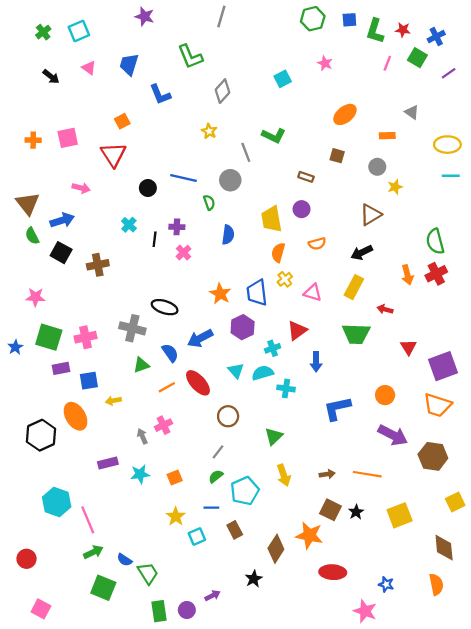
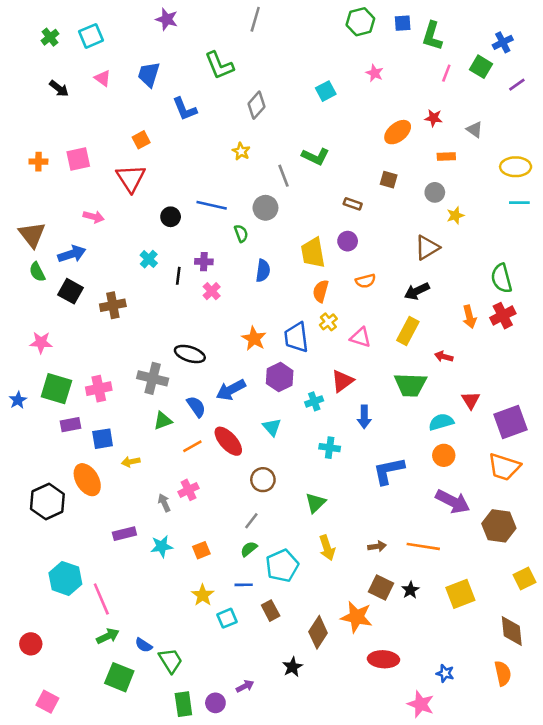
red star: (403, 30) -> (434, 118), moved
cyan semicircle: (263, 373) -> (441, 422), moved

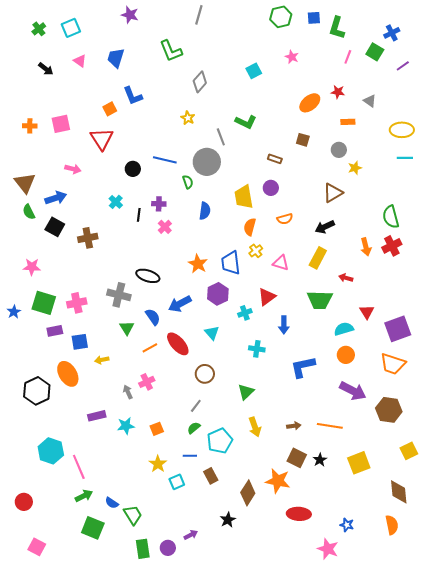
blue L-shape: (185, 109) -> (133, 96), moved
gray circle: (265, 208) -> (207, 162), size x1.4
green triangle: (163, 421) -> (127, 328), turned -42

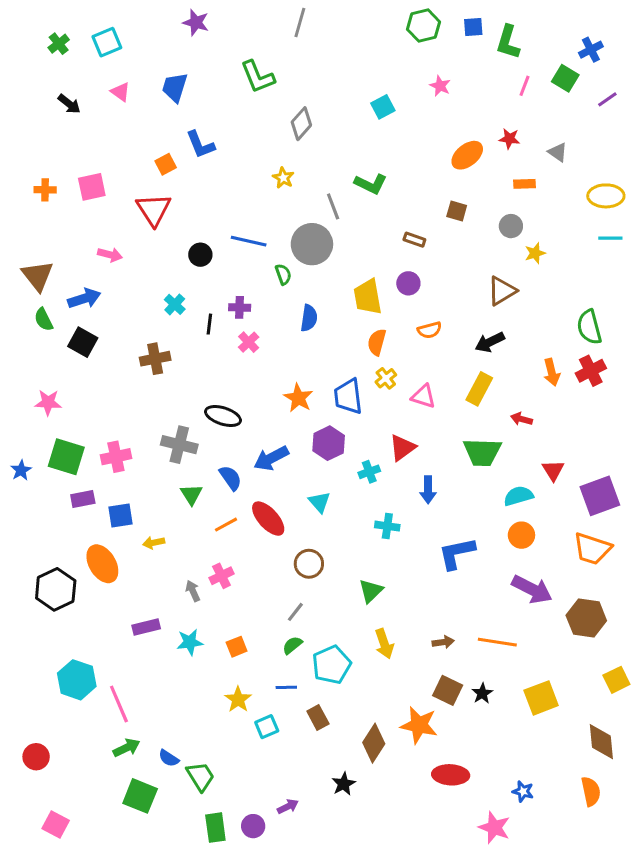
brown cross: (88, 238) -> (155, 359), moved

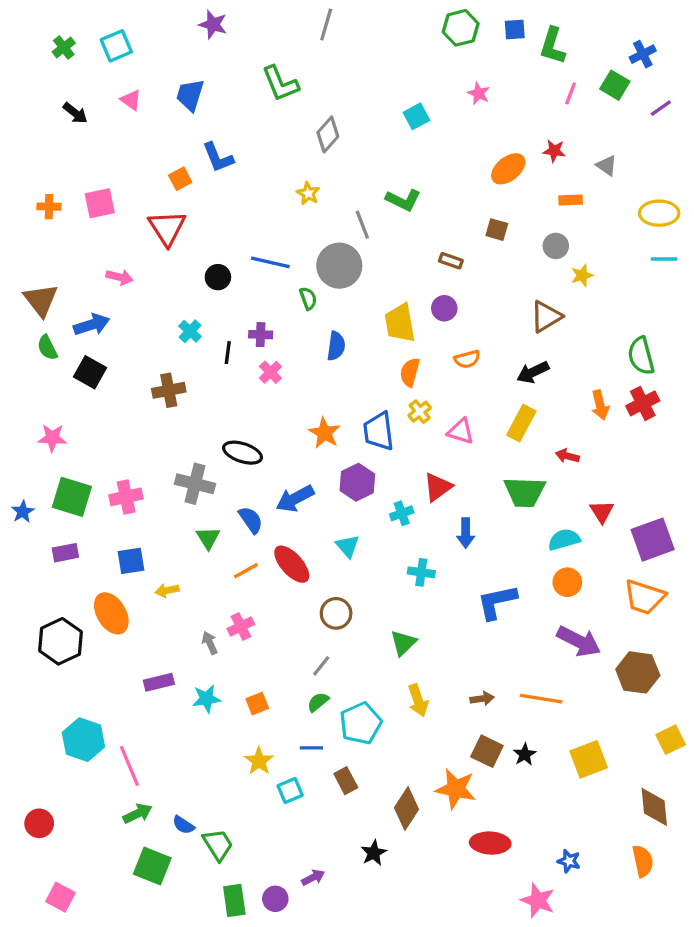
purple rectangle: (83, 499) -> (65, 553), moved

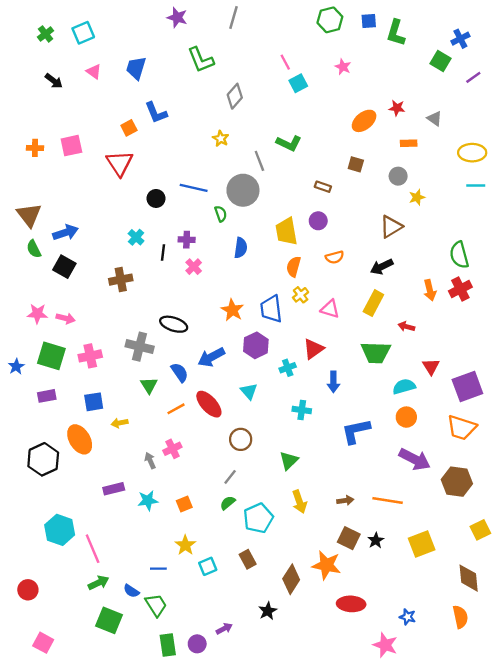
purple star: (213, 25) -> (177, 17), moved
pink line: (571, 93) -> (285, 62), moved, turned -49
pink arrow: (120, 277) -> (66, 318), moved
blue line: (311, 748) -> (158, 569), moved

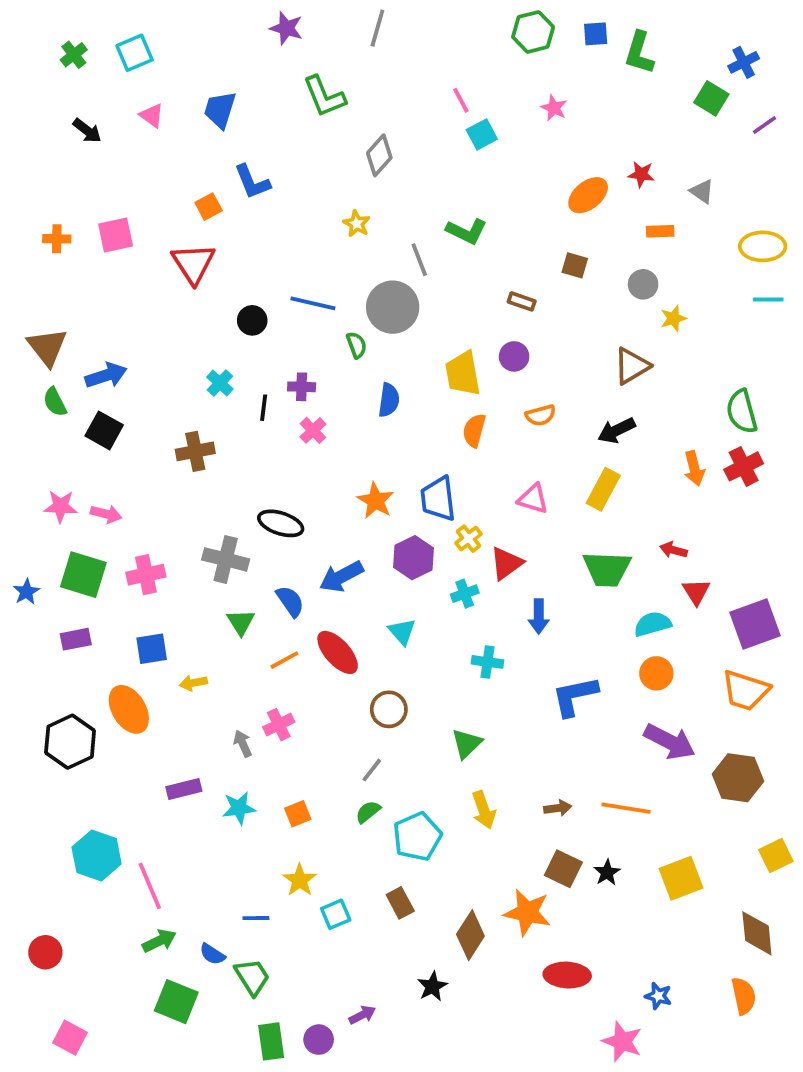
yellow cross: (301, 295) -> (469, 539), moved
red arrow: (406, 327) -> (673, 550), moved

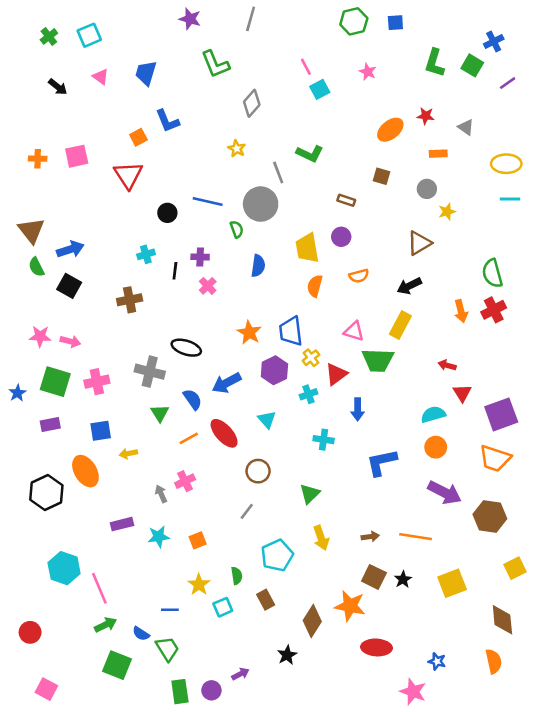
green L-shape: (639, 53) -> (434, 63), moved
cyan cross: (220, 383) -> (146, 254), turned 30
green trapezoid: (607, 569) -> (378, 360), moved
green semicircle: (368, 812) -> (237, 576), moved, turned 120

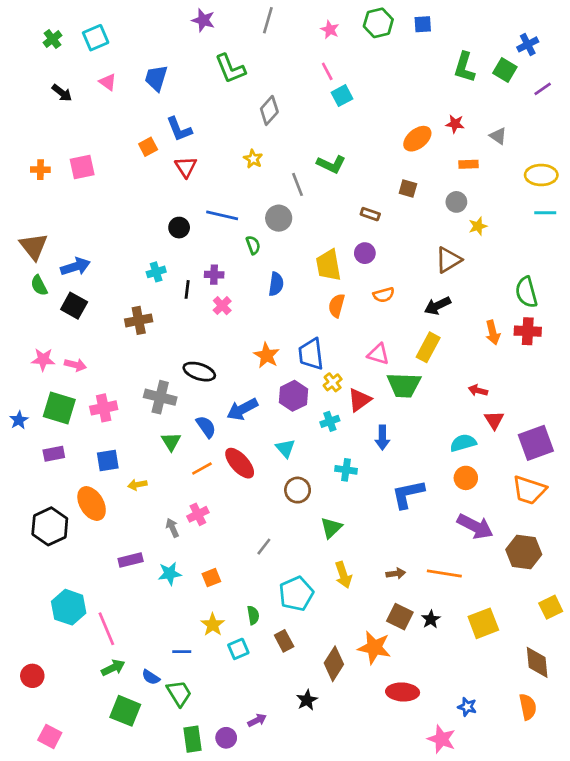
pink star: (368, 72) -> (330, 30), moved
red triangle: (128, 175) -> (186, 167), moved, size x0.7
gray circle: (261, 204) -> (279, 218), size x0.7
red cross: (494, 310) -> (528, 331), turned 30
brown circle: (258, 471) -> (298, 490), moved

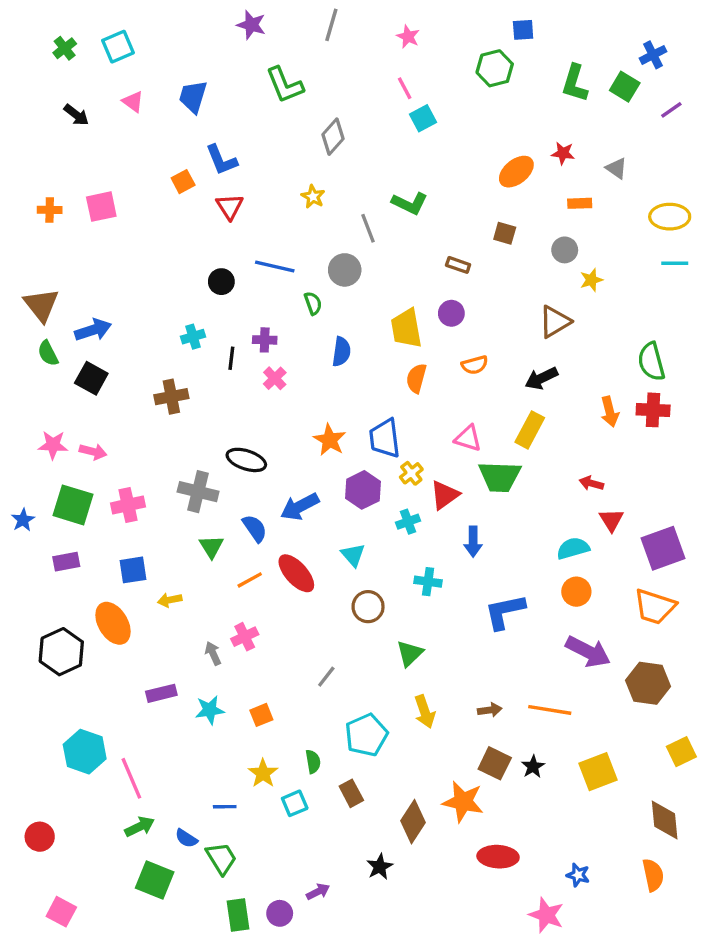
green hexagon: (378, 23) -> (495, 68), moved

